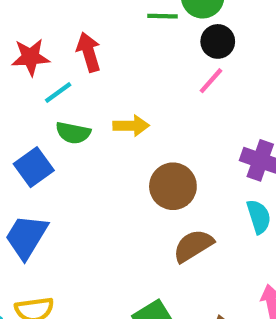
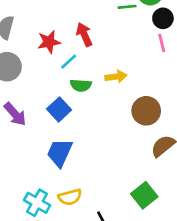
pink line: (211, 81) -> (162, 43), turned -48

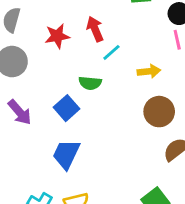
cyan line: (69, 62) -> (111, 52), moved
yellow arrow: (116, 77) -> (149, 71), moved

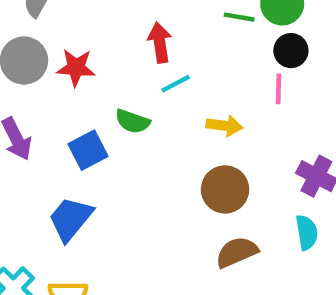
red star: (57, 36) -> (76, 68), moved

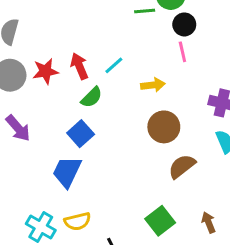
red arrow: (160, 43) -> (79, 66), moved
green semicircle: (133, 121) -> (92, 97), turned -50
blue square: (88, 150) -> (81, 134), moved

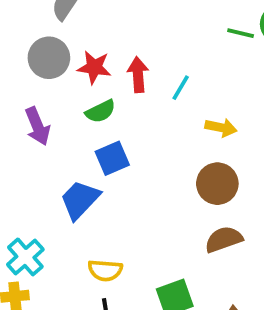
cyan line: (114, 65) -> (181, 88), turned -36
green semicircle: (92, 97) -> (101, 111), moved
yellow semicircle: (77, 221) -> (105, 270), moved

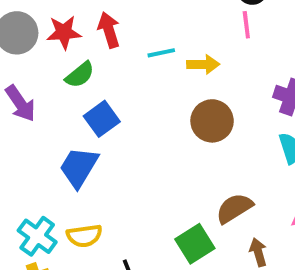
cyan line: (181, 88) -> (161, 53), moved, turned 60
brown semicircle: (224, 239) -> (234, 208), moved
yellow semicircle: (105, 270) -> (84, 236), moved

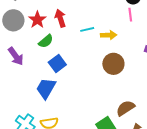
red star: (64, 32) -> (37, 20), turned -30

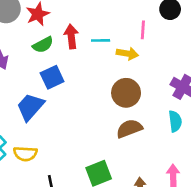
pink line: (130, 15) -> (143, 30), moved
red arrow: (60, 18) -> (71, 36), moved
brown semicircle: (125, 108) -> (129, 129), moved

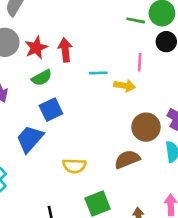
red arrow: (71, 36) -> (65, 50), moved
brown circle: (126, 93) -> (146, 127), moved
yellow semicircle: (25, 154) -> (74, 166), moved

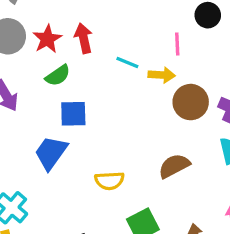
cyan line: (98, 73) -> (127, 62), turned 30
blue square: (51, 110) -> (73, 114), turned 30
brown circle: (146, 127) -> (191, 102), moved

